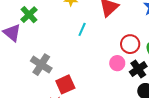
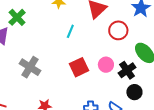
red circle: (130, 44) -> (118, 30), moved
red square: (65, 84) -> (79, 67), moved

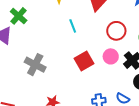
red circle: (118, 30) -> (116, 31), moved
cyan line: (70, 31) -> (73, 26), turned -40

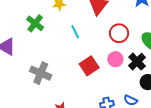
green cross: (19, 16) -> (35, 23), moved

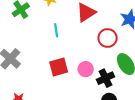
red circle: (119, 33) -> (108, 38), moved

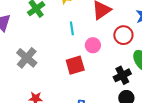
pink circle: (86, 69) -> (93, 45), moved

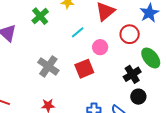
cyan line: (72, 28) -> (78, 32), turned 64
gray cross: (27, 58) -> (48, 66), moved

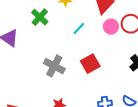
pink circle: (100, 47) -> (111, 27), moved

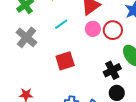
gray cross: (54, 66) -> (26, 37), moved

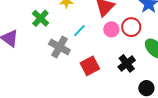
gray cross: (26, 37) -> (59, 47), moved
black cross: (112, 70) -> (127, 63), moved

